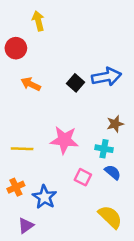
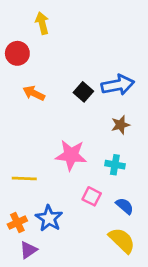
brown star: (115, 124) -> (120, 125), moved
yellow line: (22, 149) -> (24, 178), moved
blue semicircle: (113, 172) -> (125, 206), moved
orange cross: (16, 187) -> (17, 222), moved

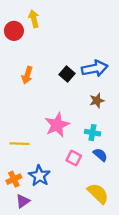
red circle: (17, 53) -> (14, 31), moved
orange arrow: (34, 93) -> (27, 75), turned -98
pink star: (71, 155) -> (57, 125), turned -30
blue semicircle: (125, 206) -> (100, 155), moved

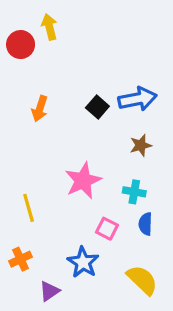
yellow line: (19, 144) -> (29, 208), turned 72
blue semicircle: (100, 155) -> (145, 224), turned -128
blue star: (39, 176) -> (83, 262), moved
purple triangle: (23, 201) -> (49, 291), moved

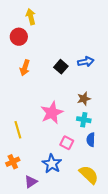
red circle: (21, 45) -> (19, 37), moved
blue arrow: (137, 99) -> (86, 62), size x0.7
brown star: (141, 145) -> (84, 99), moved

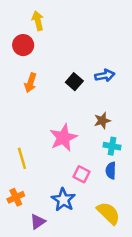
cyan cross: (84, 120) -> (112, 146), moved

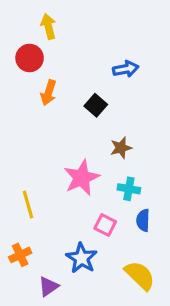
blue arrow: (105, 76) -> (126, 69), moved
orange arrow: (30, 83) -> (48, 93), moved
brown star: (102, 121) -> (121, 148), moved
cyan cross: (112, 146) -> (129, 189), moved

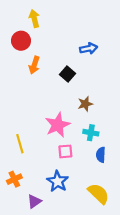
pink square: (105, 225) -> (65, 151), moved, turned -32

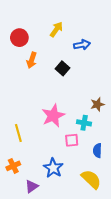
yellow arrow: (34, 19) -> (56, 29), moved, turned 49
brown star: (85, 104) -> (97, 104), moved
pink square: (65, 151) -> (72, 140), moved
blue semicircle: (101, 155) -> (97, 151), moved

